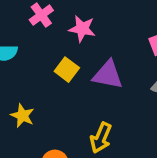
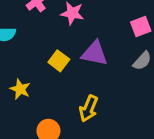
yellow square: (67, 70) -> (59, 61), moved

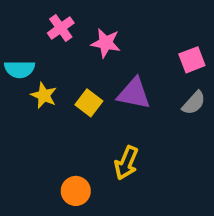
yellow star: (20, 89) -> (44, 95), moved

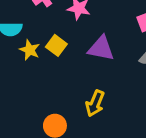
yellow square: (89, 103) -> (56, 45), moved

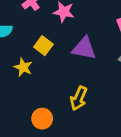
yellow star: (30, 50) -> (23, 67), moved

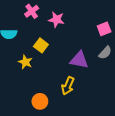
purple triangle: (84, 48) -> (79, 60), moved

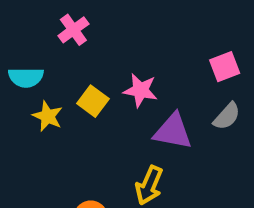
pink star: (56, 20) -> (140, 90), moved
yellow star: (25, 62) -> (48, 116), moved

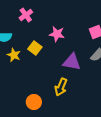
pink star: (140, 90) -> (57, 34), moved

